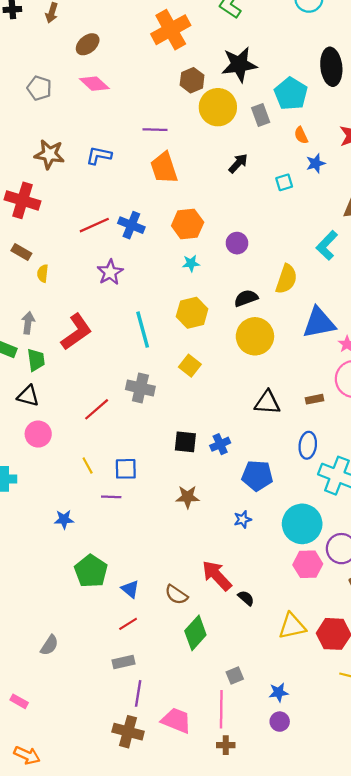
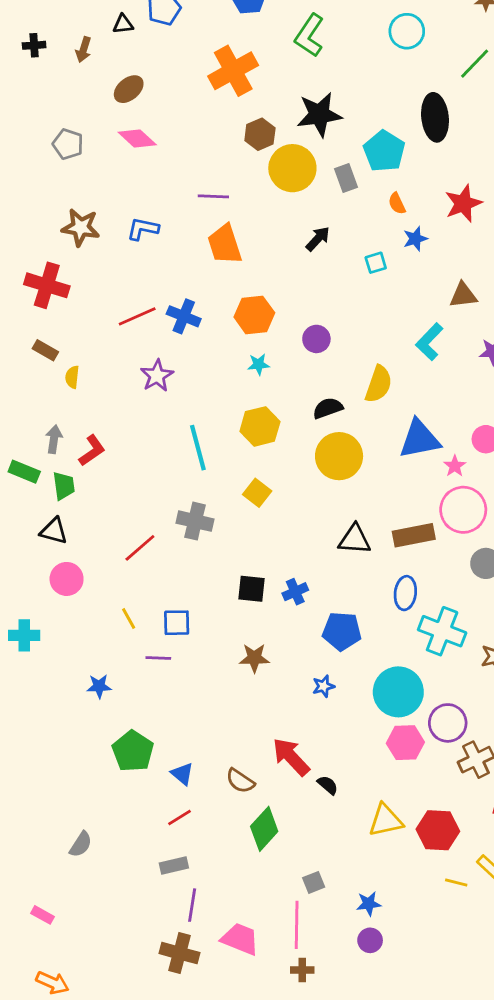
red L-shape: (76, 332) -> (92, 450), moved, size x0.7
brown rectangle: (314, 399) -> (414, 535), size x1.8

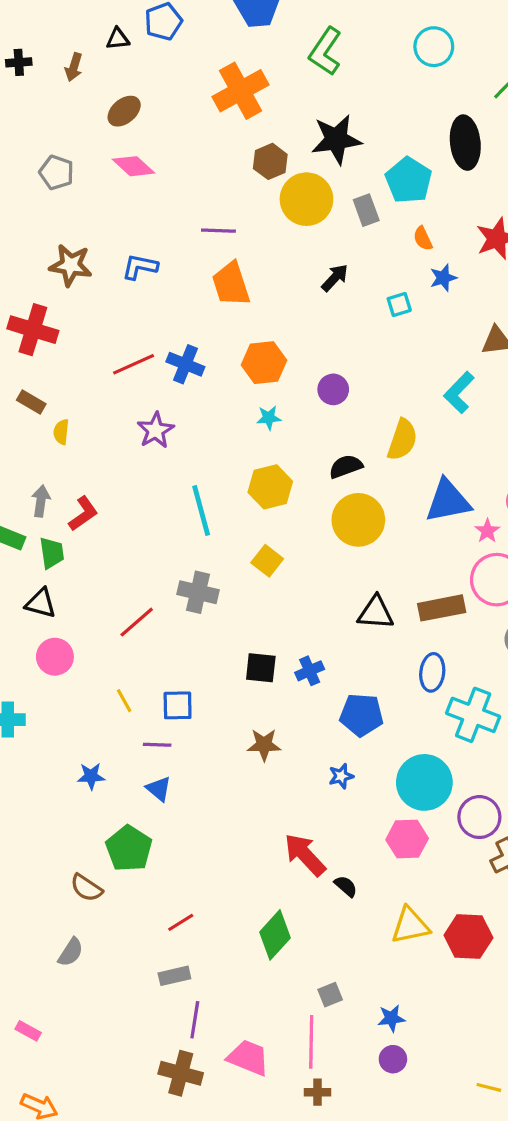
pink hexagon: (405, 743) -> (407, 839), moved
blue triangle: (182, 774) -> (159, 789), moved
brown semicircle: (240, 781) -> (86, 888), moved
yellow line: (456, 882) -> (489, 1087), moved

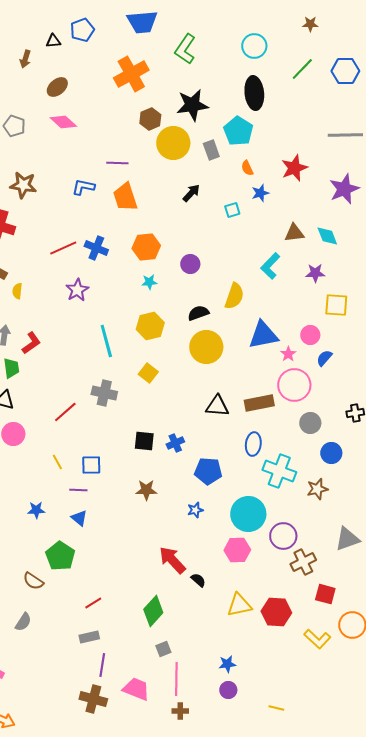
black ellipse: (465, 143) -> (254, 93), moved
blue L-shape: (140, 267) -> (83, 187), moved
gray square: (330, 995) -> (163, 649), moved
yellow line: (489, 1087) -> (276, 708), moved

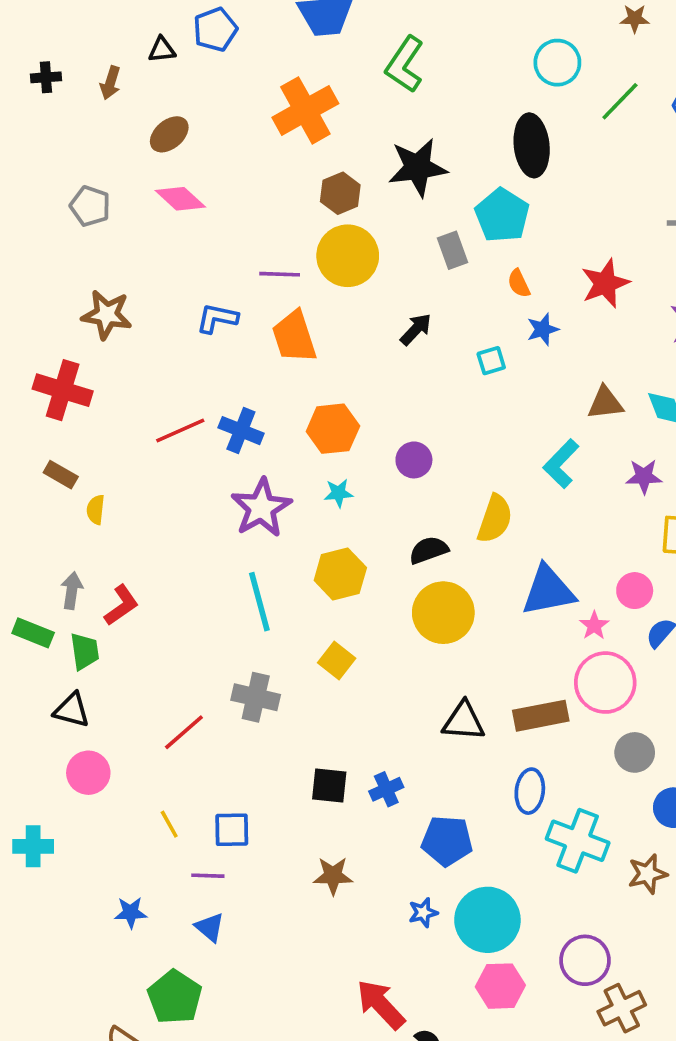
cyan circle: (254, 46) -> (557, 63), moved
yellow circle: (173, 143) -> (348, 256), moved
purple star: (77, 290) -> (261, 508), moved, size x1.4
cyan circle: (248, 514) -> (487, 920), moved

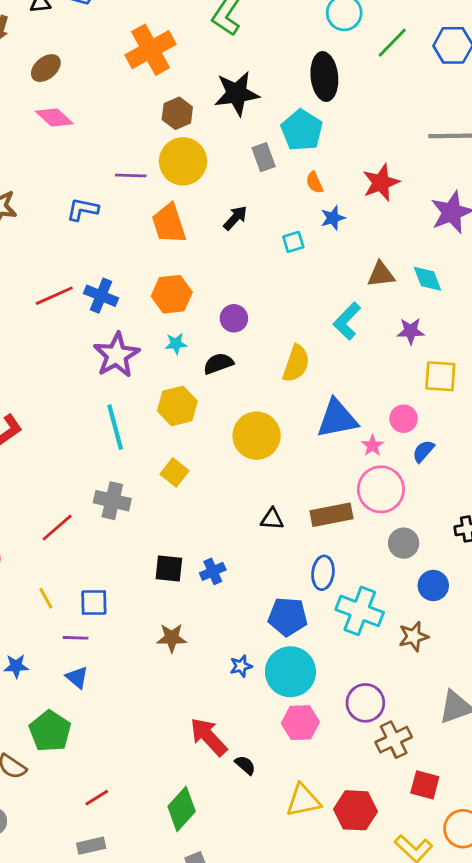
orange trapezoid: (294, 337) -> (169, 224), moved
black semicircle: (429, 550) -> (218, 364), moved
black triangle: (464, 721) -> (272, 519), size x0.7
blue pentagon: (447, 841) -> (288, 617), moved

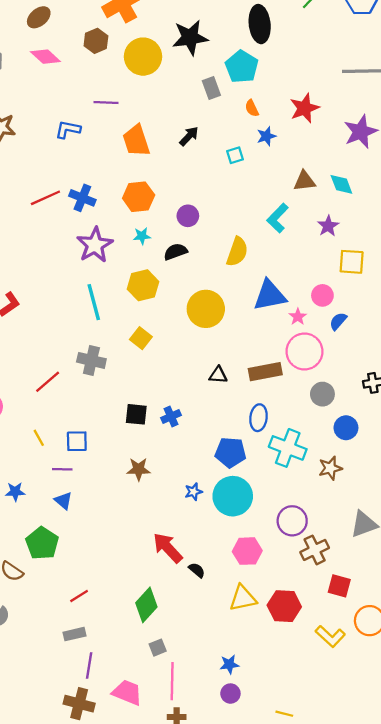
brown hexagon: (177, 113) -> (96, 41), moved
yellow circle: (183, 161) -> (143, 57), moved
purple star: (411, 331) -> (328, 226), turned -30
pink hexagon: (300, 723) -> (247, 551), moved

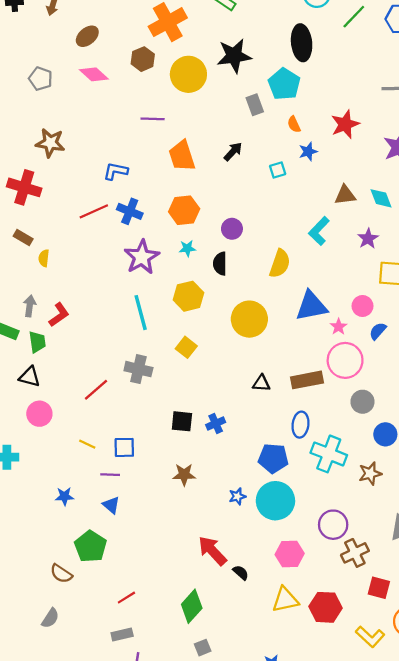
blue L-shape: (68, 129) -> (116, 171), moved
black semicircle: (176, 252) -> (220, 264), turned -70
yellow line: (39, 438) -> (87, 444), turned -35

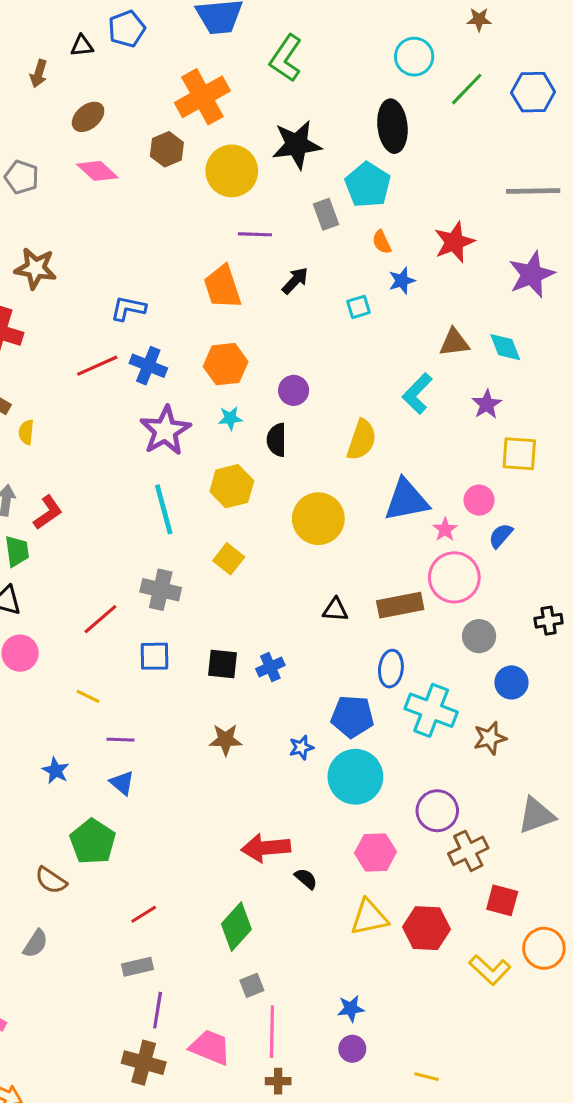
purple line: (153, 119) -> (255, 234), moved
blue square: (124, 447) -> (154, 656), moved
blue star: (64, 496) -> (56, 771), turned 30
blue star: (237, 496) -> (301, 747), moved
red arrow: (212, 551) -> (266, 848), turned -52

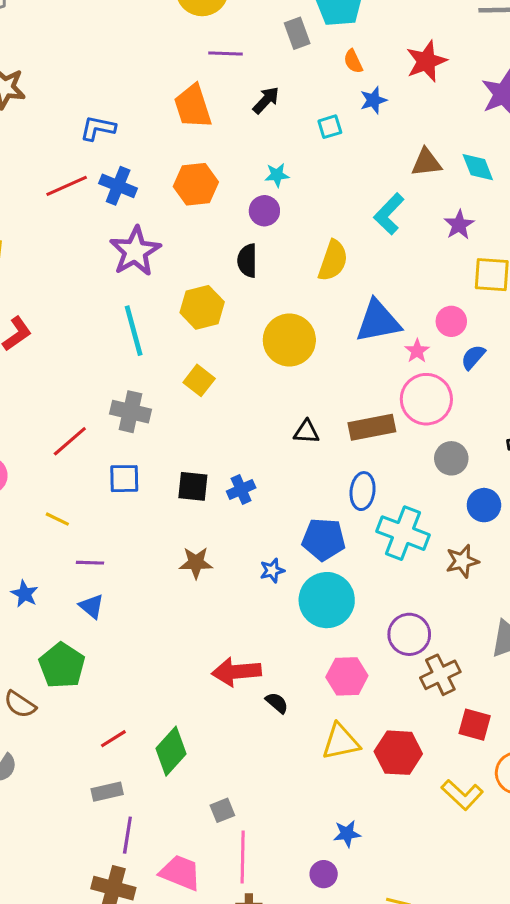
cyan star: (230, 418) -> (277, 175), moved
green diamond: (236, 927) -> (171, 751), moved
blue star: (351, 1009) -> (347, 834), moved

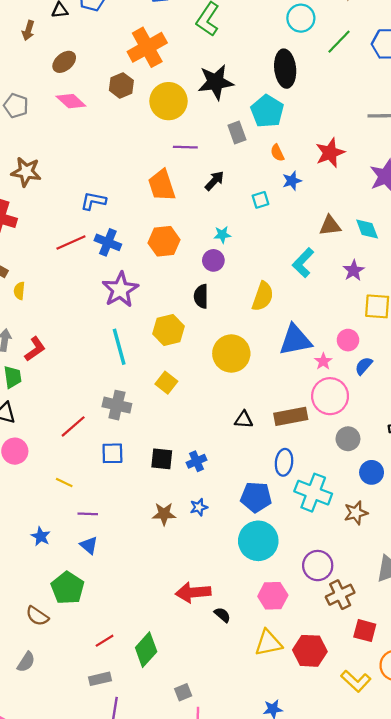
blue star: (272, 570) -> (199, 507), moved

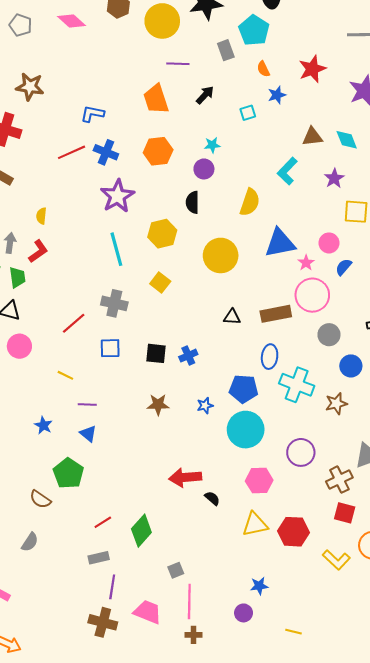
yellow semicircle: (19, 291) -> (41, 216), moved
blue star: (199, 507) -> (205, 406), moved
brown cross: (340, 595) -> (339, 480), moved

